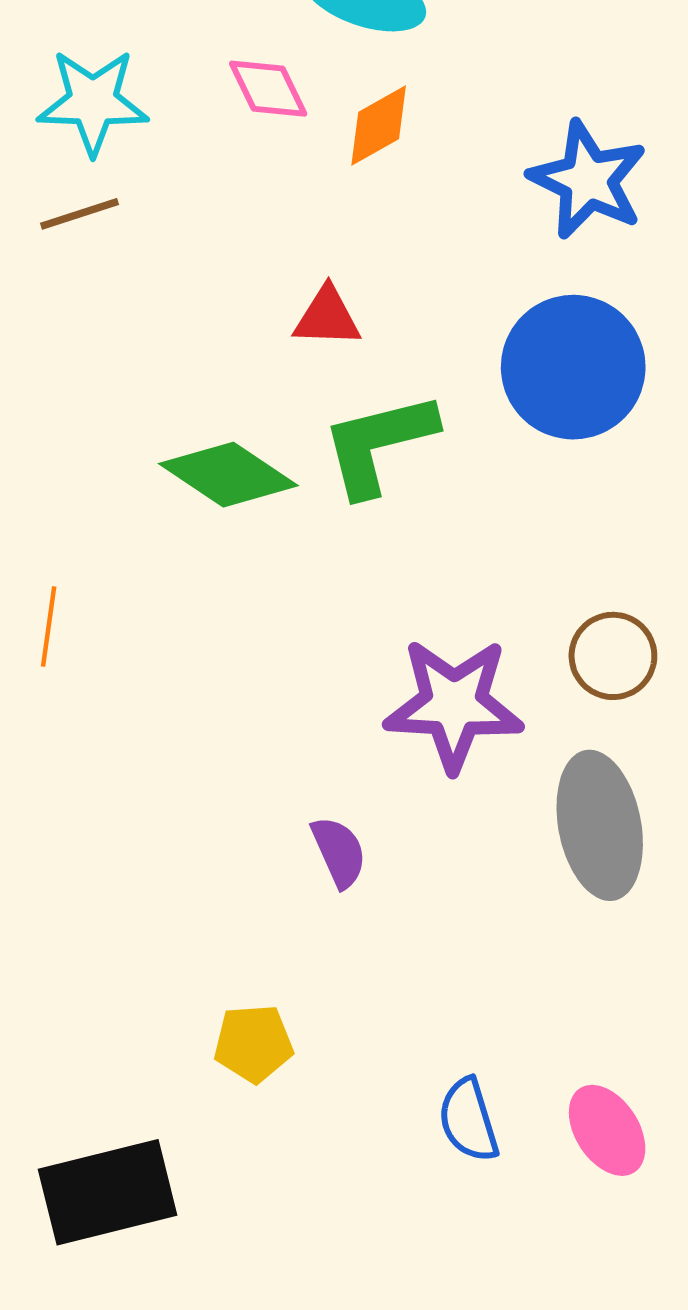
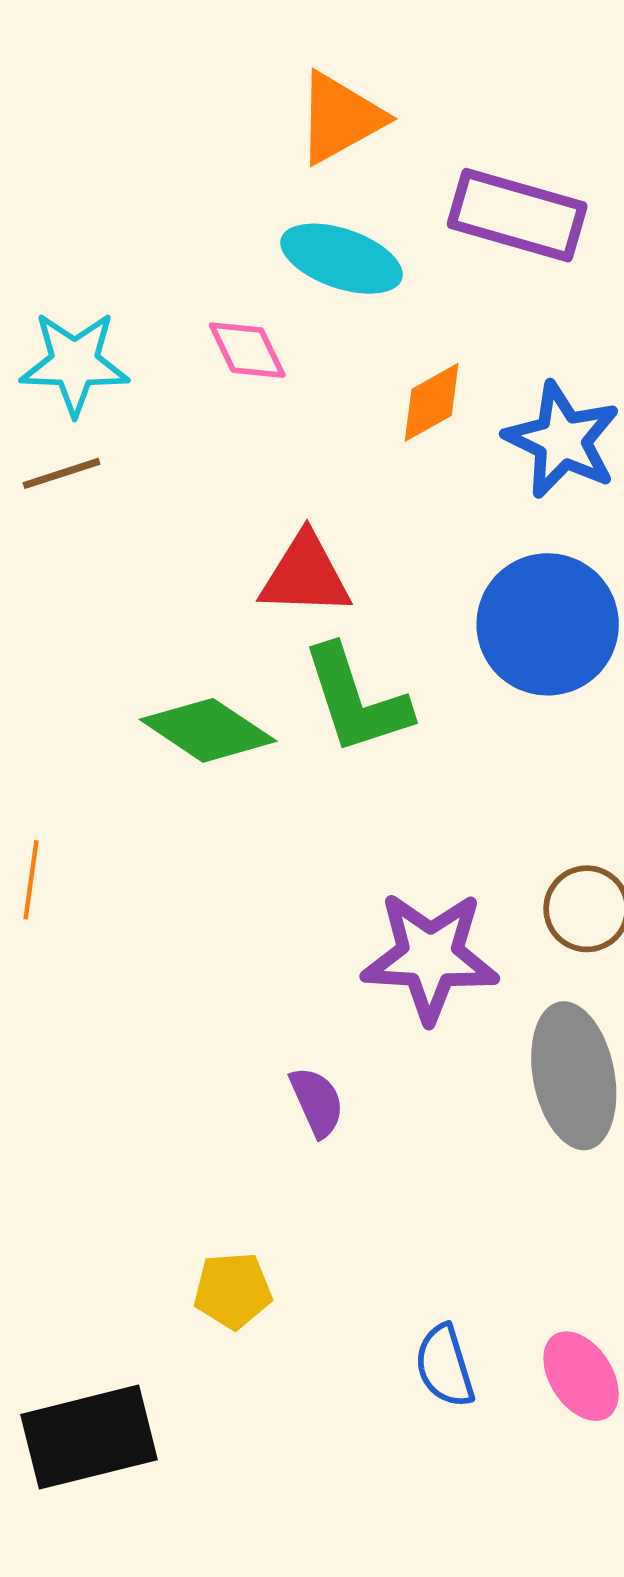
orange diamond: (379, 125) -> (432, 402), moved
red triangle: (327, 317) -> (305, 575), size x1.4
green L-shape: (379, 444) -> (356, 700), turned -94

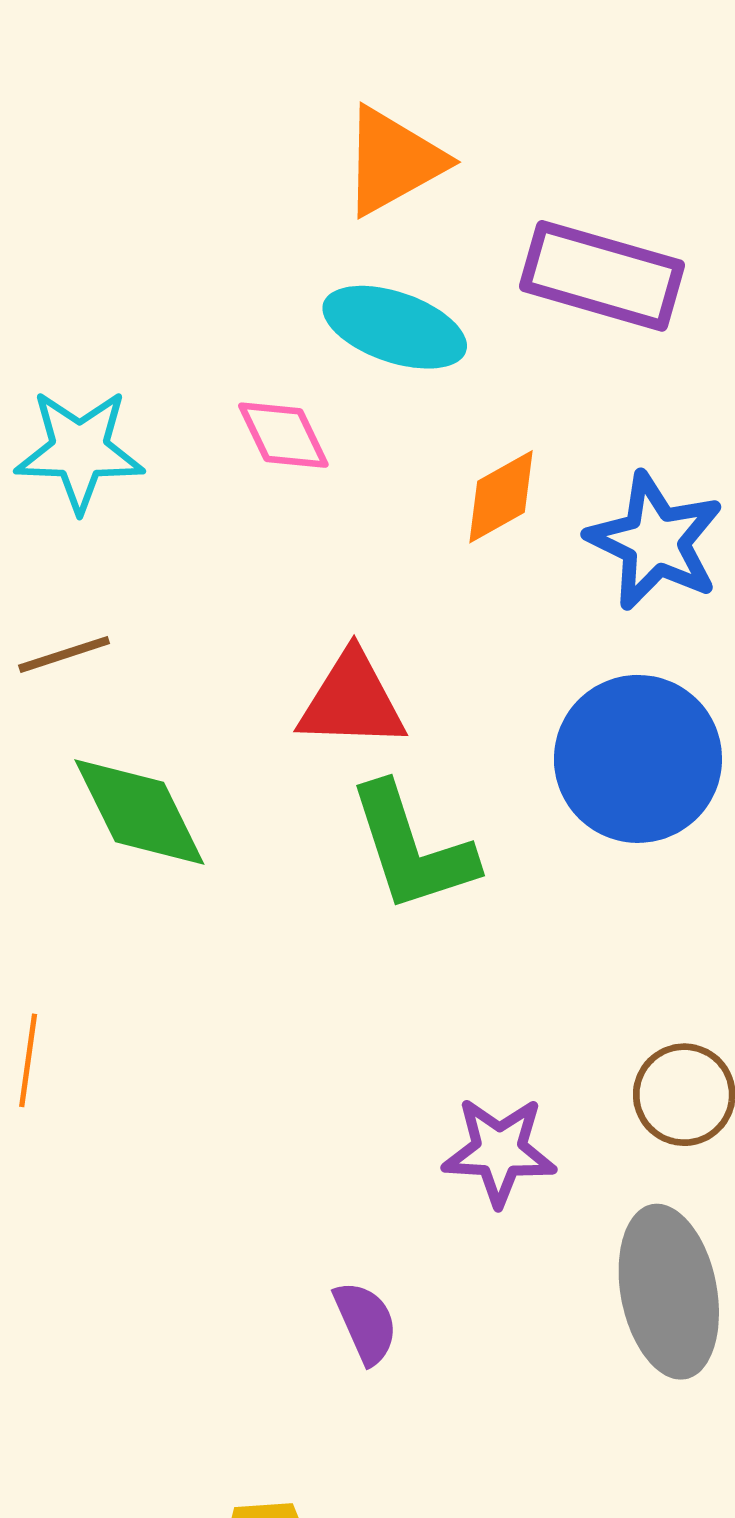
brown line: (61, 473) -> (64, 654), moved
green diamond: (208, 730) -> (139, 812), moved, turned 30
purple star: (430, 957) -> (499, 1151), size x0.7

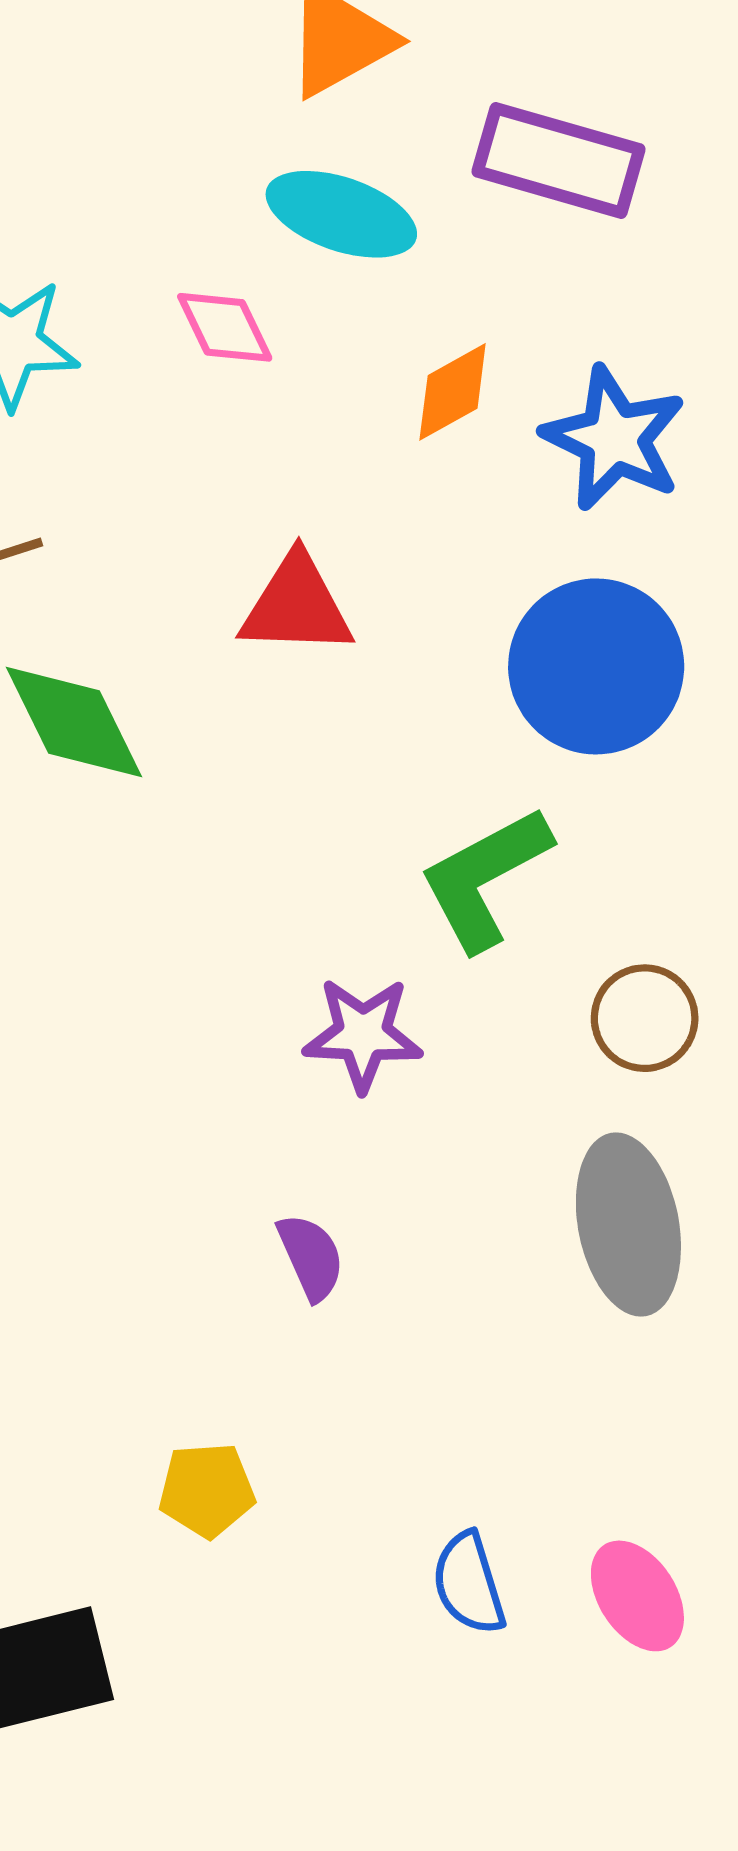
green L-shape: (412, 848) -> (485, 878), moved, turned 80
purple star: (499, 1151) -> (363, 1034), moved

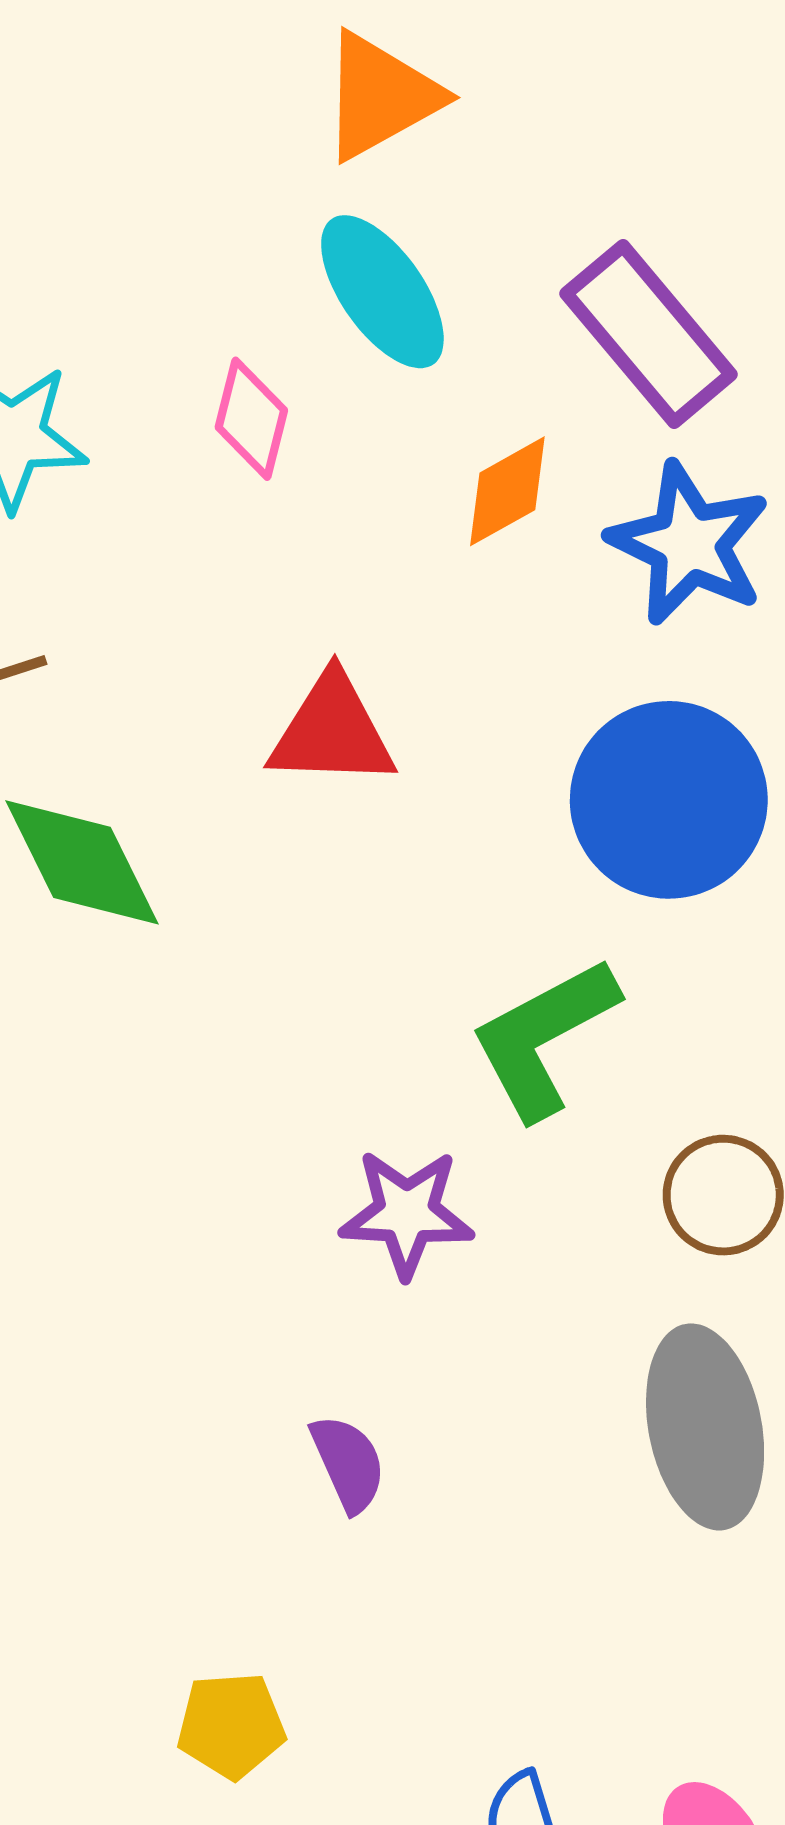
purple rectangle: (558, 160) -> (649, 334), moved, turned 34
cyan ellipse: (341, 214) -> (382, 292), turned 36
pink diamond: (225, 327) -> (251, 419), turned 40

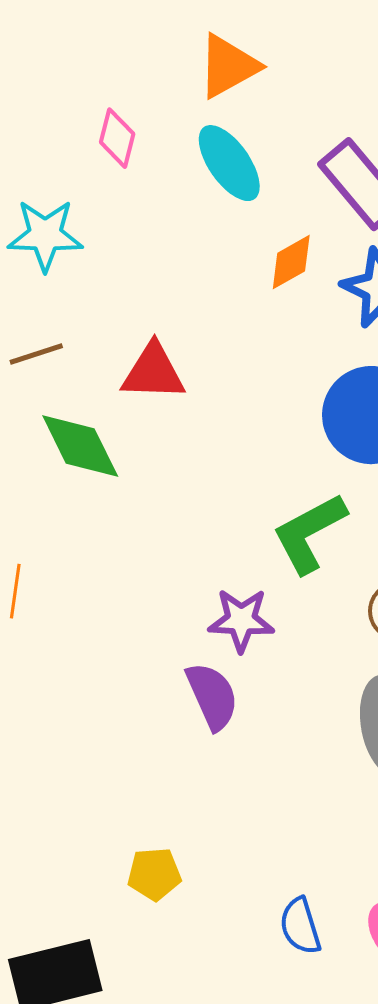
pink diamond: (251, 419) -> (117, 138), moved
red triangle: (332, 731) -> (153, 372), moved
purple semicircle: (348, 1463) -> (212, 696), moved, size x1.4

